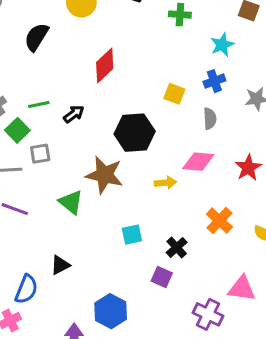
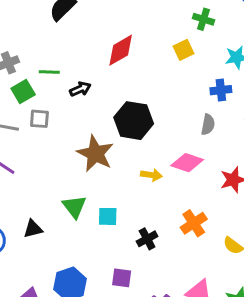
yellow square: (174, 94) -> (184, 50), moved, turned 30
green triangle: (71, 202) -> (74, 207), moved
purple square: (162, 277) -> (122, 278), moved, turned -30

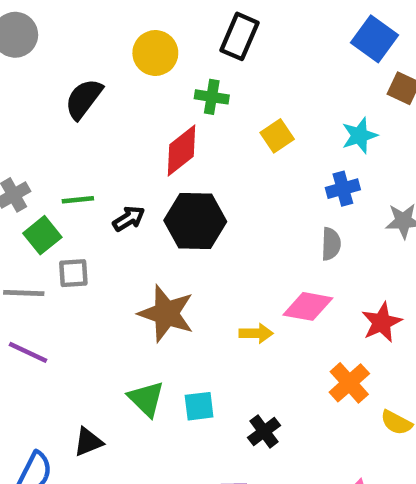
green cross: (203, 19) -> (212, 97), moved
black hexagon: (134, 121) -> (195, 221), moved
orange cross: (194, 223) -> (349, 383), moved

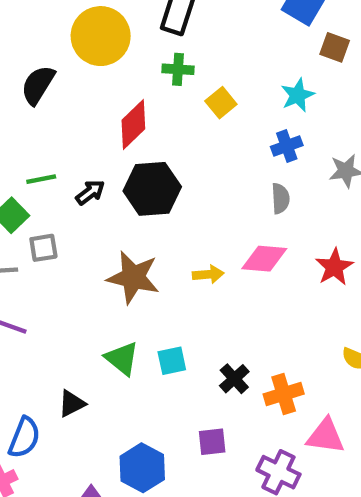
yellow circle: (155, 53) -> (101, 36), size x1.4
green cross: (212, 97) -> (178, 69), moved
yellow arrow: (256, 333) -> (208, 274), moved
orange cross: (349, 383) -> (284, 394), moved, turned 30

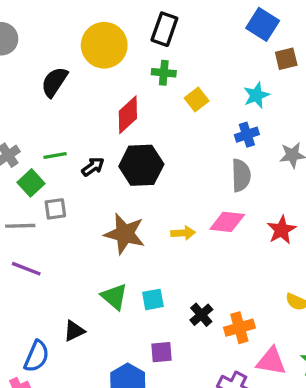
brown square: (335, 47) -> (286, 59), turned -35
gray semicircle: (280, 198) -> (241, 175), size x1.4
purple square: (212, 442) -> (162, 352), moved

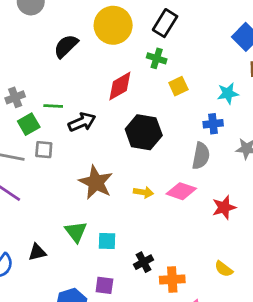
black hexagon: (141, 165) -> (144, 132), moved
black arrow: (93, 167) -> (82, 122), size x1.4

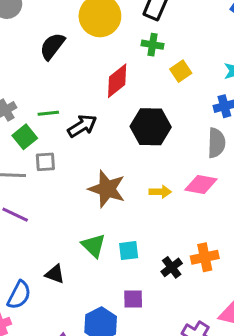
black triangle: (37, 252) -> (55, 274), turned 42
orange cross: (172, 279) -> (205, 257), moved

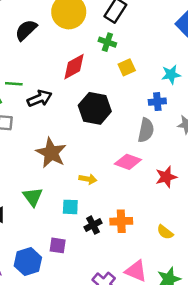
yellow arrow: (160, 192) -> (88, 179), moved
cyan square: (129, 251) -> (70, 207), moved

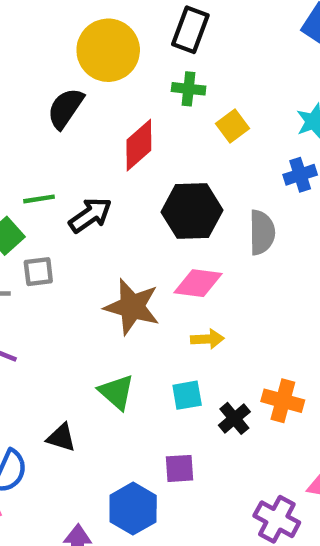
black semicircle: (26, 30) -> (65, 108), moved
gray semicircle: (146, 130) -> (262, 232), moved
pink diamond: (128, 162) -> (198, 283), moved
orange cross: (121, 221) -> (283, 401), turned 30

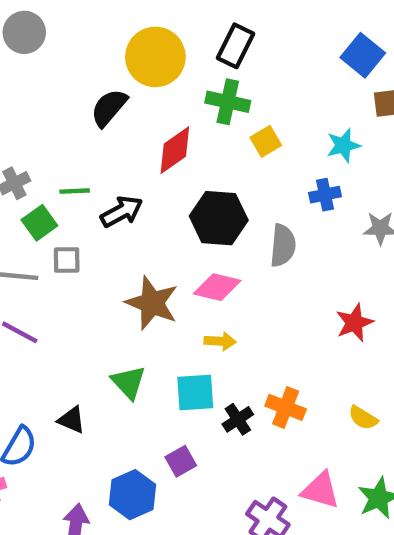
green cross: (189, 89) -> (228, 102), size x1.4
cyan square: (187, 395) -> (195, 392), size x1.4
purple square: (180, 468) -> (181, 461), turned -32

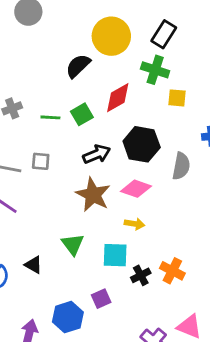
yellow square: (266, 141) -> (177, 98), turned 30
black arrow: (122, 212) -> (97, 154), moved
green square: (39, 223) -> (82, 114), moved

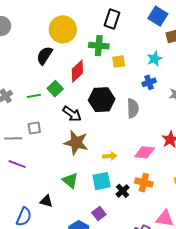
black rectangle: (164, 34) -> (112, 19), moved
black arrow: (97, 154) -> (72, 114), turned 72
pink diamond: (136, 189) -> (145, 152), moved

